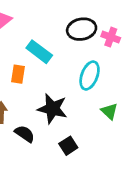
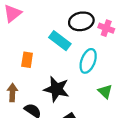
cyan rectangle: (39, 52) -> (60, 41), moved

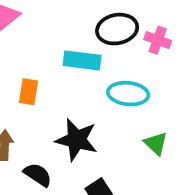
cyan rectangle: (60, 41) -> (82, 60), turned -30
cyan ellipse: (88, 61) -> (128, 94), turned 75

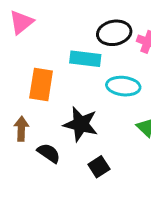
orange rectangle: (29, 92) -> (41, 85), size x1.5

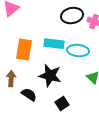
cyan rectangle: (85, 59) -> (54, 44), moved

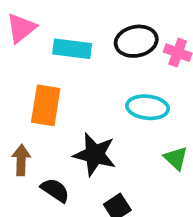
cyan rectangle: (54, 44) -> (72, 49), moved

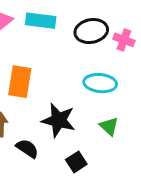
cyan rectangle: (72, 49) -> (41, 21), moved
green triangle: (176, 158) -> (109, 126), moved

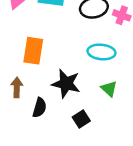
black semicircle: (27, 149) -> (40, 108), turned 72

